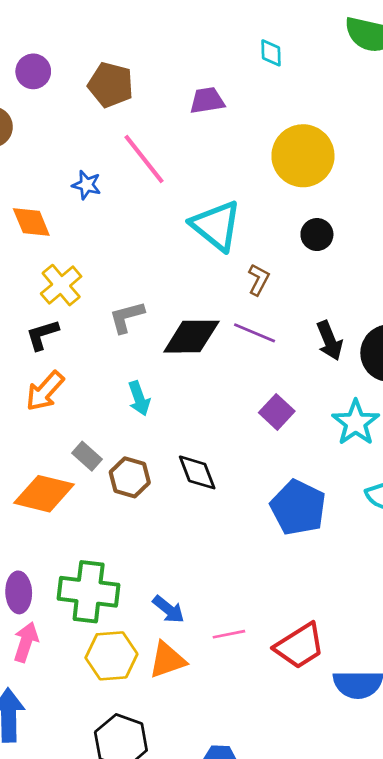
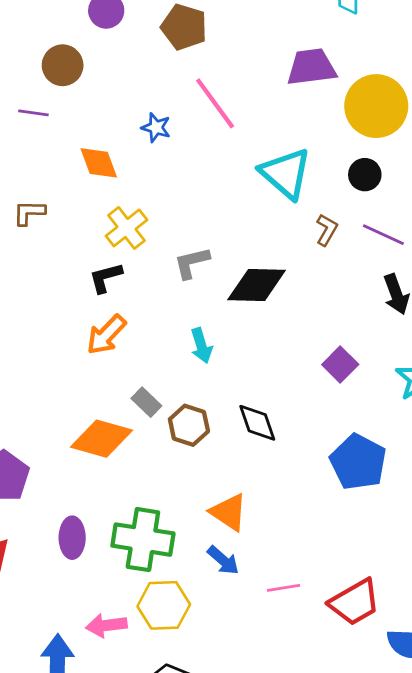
purple trapezoid: (207, 100) -> (311, 67), moved, size x1.4
black circle: (317, 235) -> (365, 175), moved
purple line: (255, 333) -> (383, 235), moved
pink arrow: (26, 642) -> (106, 625), moved, turned -117
orange triangle: (167, 660) -> (229, 512), moved, turned 51

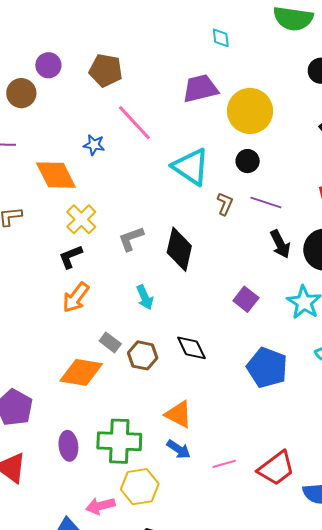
brown circle: (63, 65) -> (21, 93), moved
orange diamond: (99, 163) -> (56, 175), size x1.4
black diamond: (257, 285) -> (179, 249), turned -72

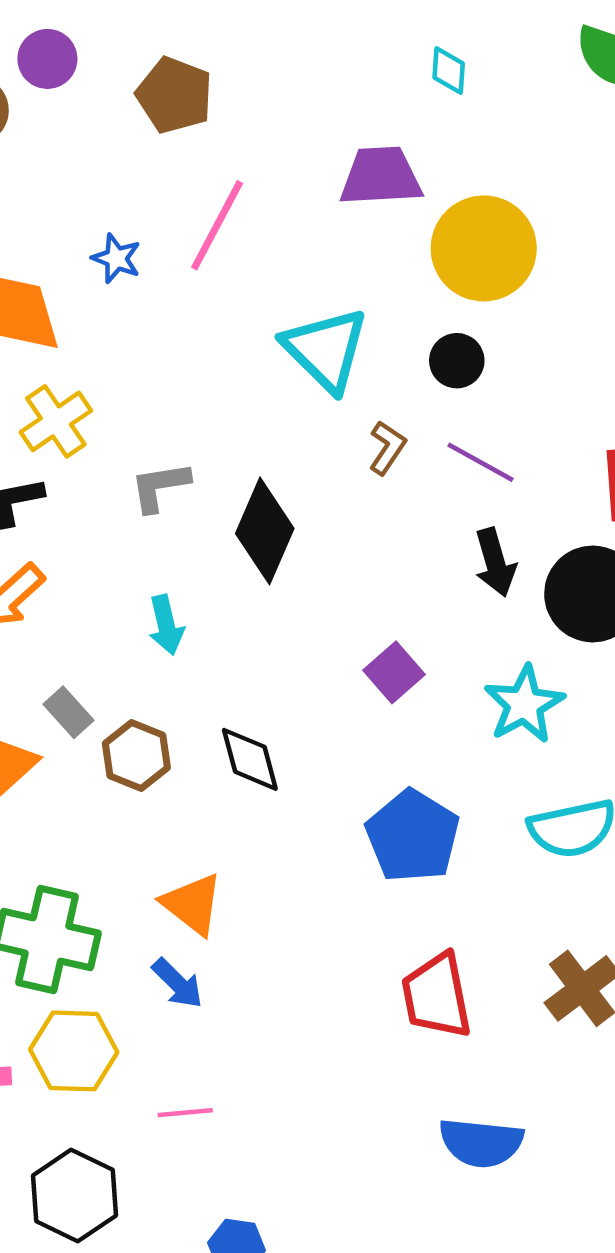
pink line: (134, 123) -> (217, 225), turned 60
pink line: (224, 464) -> (185, 1113), moved
red trapezoid: (276, 468) -> (437, 996), moved, turned 105

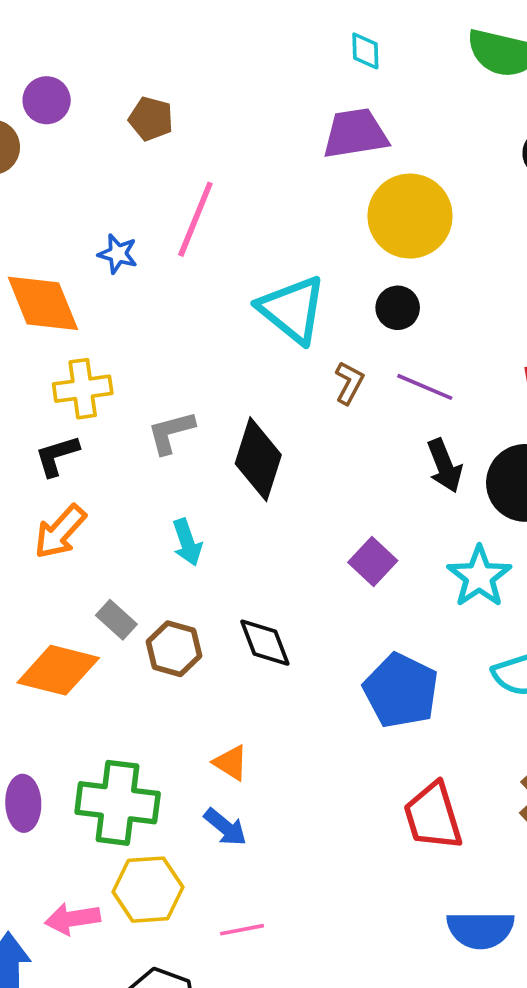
cyan diamond: (449, 70) -> (365, 51), moved
brown pentagon: (175, 95) -> (151, 119), size x0.7
purple trapezoid: (381, 176) -> (355, 134), moved
yellow cross: (56, 421) -> (83, 389), turned 32
orange triangle: (192, 904) -> (231, 763), size x0.7

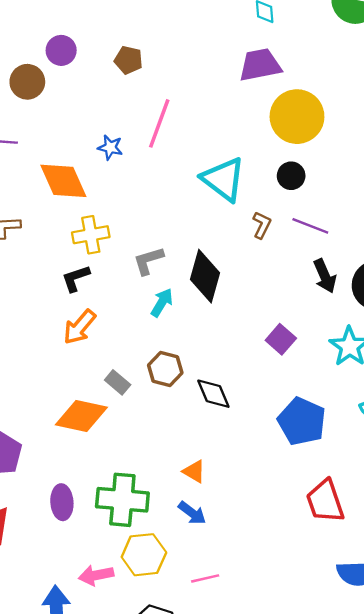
cyan arrow: (187, 542) -> (162, 303), moved, turned -128
brown hexagon: (174, 649) -> (165, 369), moved

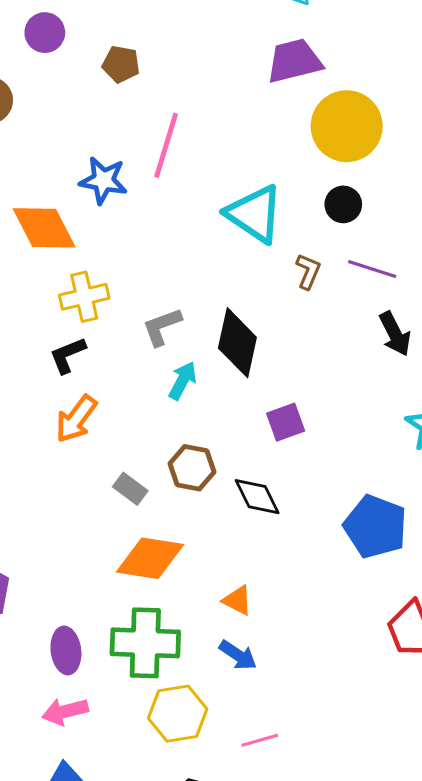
purple circle: (61, 50) -> (45, 33), moved
blue star: (110, 147) -> (103, 180), size x1.4
purple square: (281, 339) -> (286, 422), moved, turned 32
orange diamond: (81, 416) -> (150, 558), moved
pink arrow: (96, 575) -> (65, 711), moved

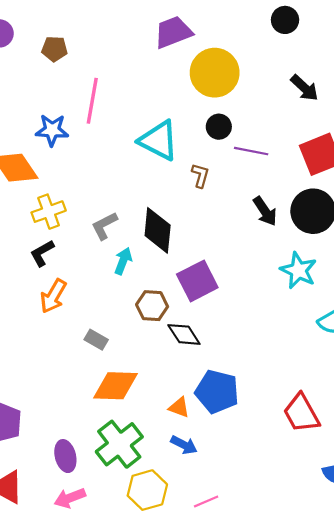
purple line: (372, 269) -> (251, 151), moved
purple square: (286, 422) -> (197, 281), size x1.5
brown hexagon: (192, 468) -> (152, 306), moved
blue pentagon: (375, 527) -> (217, 392), moved
green cross: (145, 643) -> (119, 444), turned -33

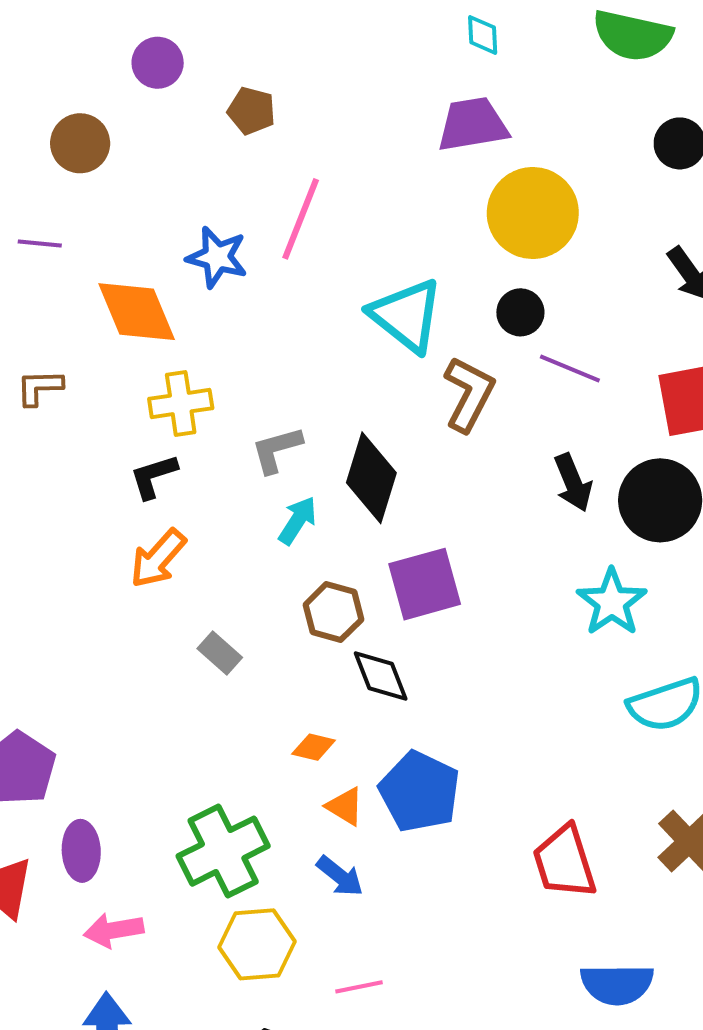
brown L-shape: (200, 176) -> (469, 394), size x1.6
orange diamond: (116, 386) -> (314, 747), moved, size x0.5
purple ellipse: (65, 456) -> (81, 851), moved

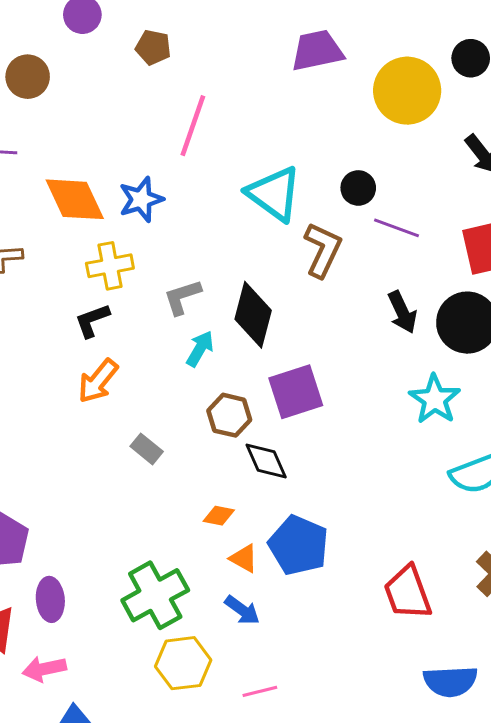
yellow circle: (533, 213) -> (407, 91), moved
blue star: (217, 257) -> (141, 199), moved, turned -30
pink arrow: (114, 930) -> (44, 669), moved

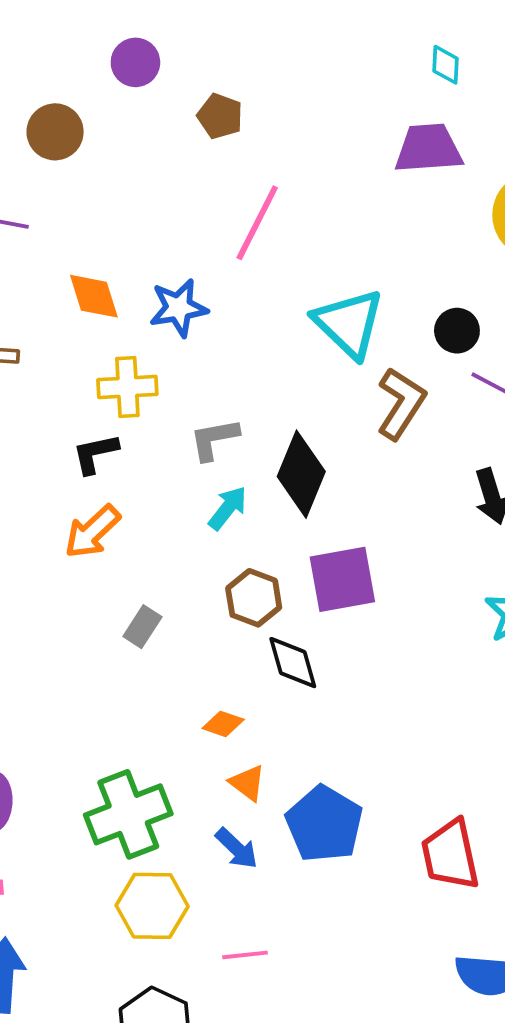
orange diamond: (75, 199) -> (94, 296), size x0.7
gray rectangle: (147, 449) -> (142, 627), turned 76
blue pentagon: (299, 545) -> (324, 824), moved

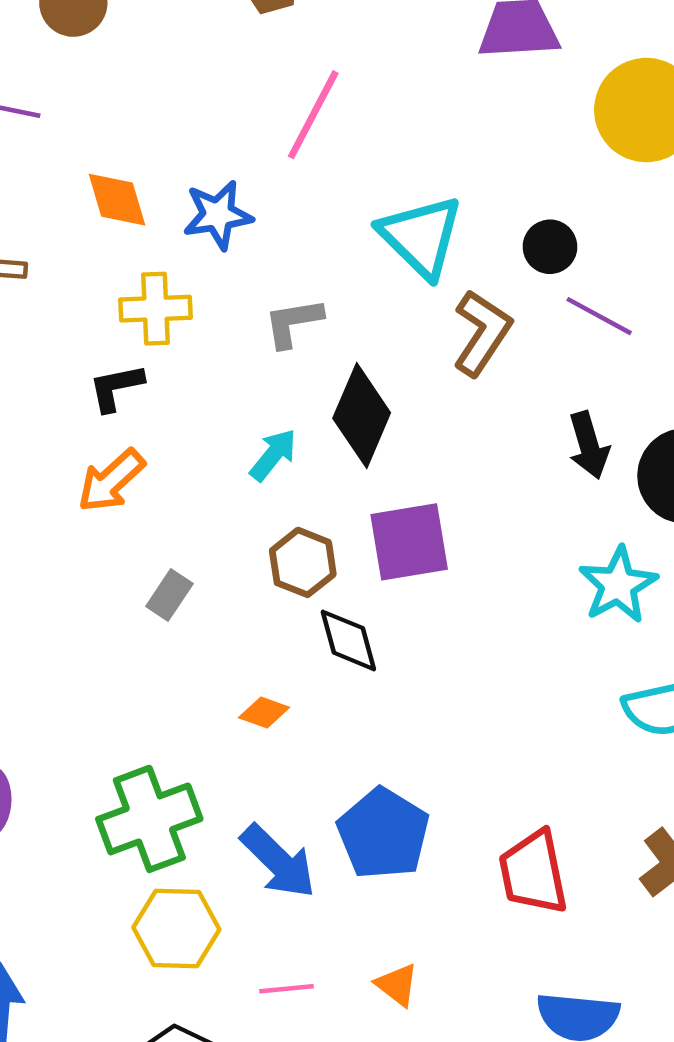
gray L-shape: (214, 439) -> (293, 323), moved
orange triangle: (248, 783) -> (397, 985), moved
blue arrow: (237, 848) -> (278, 861), size x1.5

